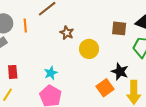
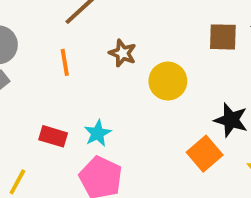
orange line: (25, 26) -> (65, 62), moved
red rectangle: (13, 72) -> (53, 136), moved, turned -64

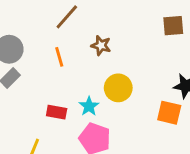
yellow circle: (168, 81) -> (118, 88), moved
orange square: (205, 154) -> (169, 113), turned -30

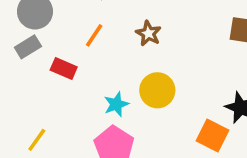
orange line: (59, 57) -> (94, 35), turned 36
red rectangle: (57, 112) -> (64, 68), moved

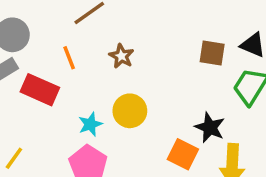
orange line: (94, 35) -> (69, 58), turned -55
red rectangle: (64, 68) -> (40, 90), size x1.5

